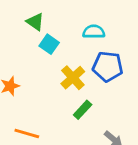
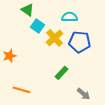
yellow cross: (73, 78) -> (55, 38), moved

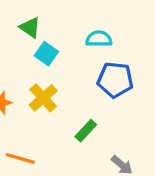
yellow cross: (55, 38) -> (43, 98), moved

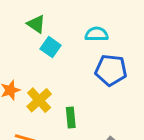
yellow cross: (43, 98) -> (39, 100), moved
green rectangle: (86, 131) -> (71, 117), moved, turned -48

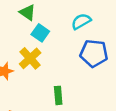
cyan semicircle: (97, 34) -> (81, 21), turned -30
yellow cross: (39, 100) -> (30, 58), moved

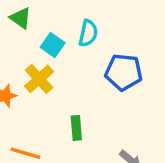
green triangle: (28, 12) -> (20, 18), moved
cyan semicircle: (81, 21) -> (88, 33), moved, turned 132

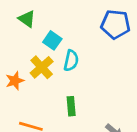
cyan semicircle: (88, 33) -> (71, 61), moved
blue pentagon: (124, 72) -> (115, 24), moved

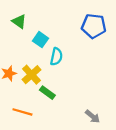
yellow cross: (42, 67) -> (32, 75), moved
green rectangle: (71, 106) -> (47, 93), moved, turned -49

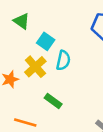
yellow cross: (32, 75) -> (35, 67), moved

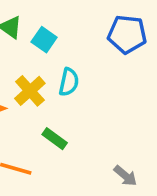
cyan square: (46, 41) -> (44, 40), moved

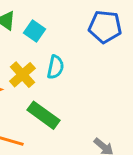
green rectangle: (55, 139) -> (43, 115), size x1.5

